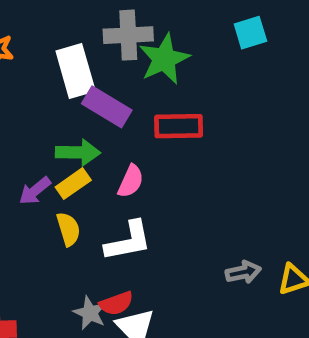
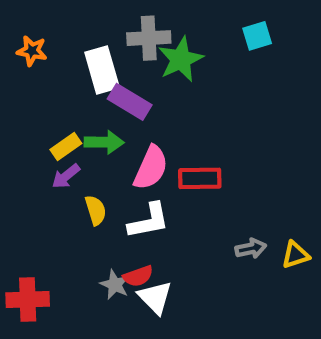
red rectangle: (179, 126) -> (200, 178), moved
pink semicircle: (131, 181) -> (151, 168), size x1.5
yellow rectangle: (73, 184) -> (66, 146), moved

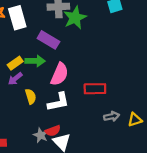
white rectangle: (102, 70) -> (17, 18), moved
red rectangle: (200, 178) -> (95, 89), moved

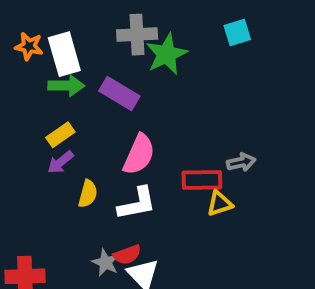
green arrow: (35, 61) -> (66, 86), moved
yellow semicircle: (31, 96) -> (88, 194), turned 32
gray arrow: (112, 116) -> (241, 162), moved
yellow triangle: (135, 120) -> (220, 204), moved

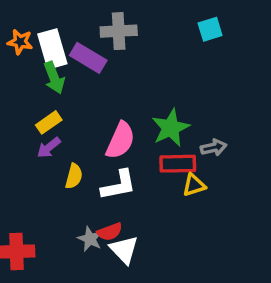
green star: (167, 54) -> (171, 128), moved
green arrow: (66, 86) -> (54, 78), turned 68
purple rectangle: (119, 93) -> (88, 58), moved

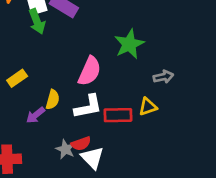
yellow rectangle: (49, 122) -> (17, 78), moved
green star: (171, 128) -> (129, 44), moved
purple arrow: (49, 148) -> (36, 115), moved
red rectangle: (178, 164) -> (118, 115), moved

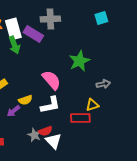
pink semicircle: (90, 71) -> (51, 80), turned -65
yellow semicircle: (53, 100) -> (25, 100), turned 56
red rectangle: (118, 115) -> (80, 118), moved

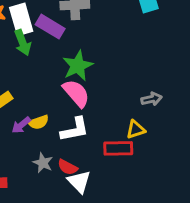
green star: (79, 61) -> (78, 66), moved
purple arrow: (13, 111) -> (21, 125), moved
red semicircle: (45, 131) -> (68, 167), turned 48
gray star: (34, 135) -> (43, 163), moved

